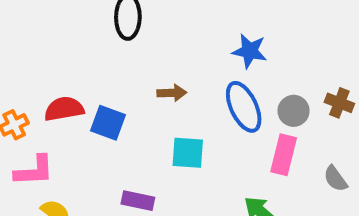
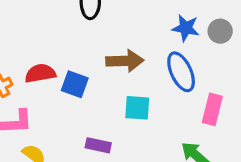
brown arrow: (172, 93) -> (125, 61), size x1.6
gray circle: (294, 111) -> (220, 31), moved

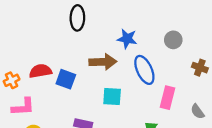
blue star: (186, 28) -> (127, 39), moved

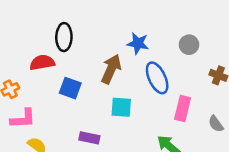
black ellipse: (77, 18) -> (64, 37), moved
brown arrow: (103, 62) -> (111, 69), turned -64
red semicircle: (40, 71) -> (42, 63), moved

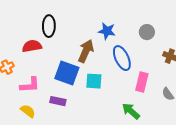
blue square: (70, 88) -> (67, 73), moved, size x1.4
pink L-shape: (23, 119) -> (30, 85), moved
purple rectangle: (89, 138) -> (58, 101), moved

